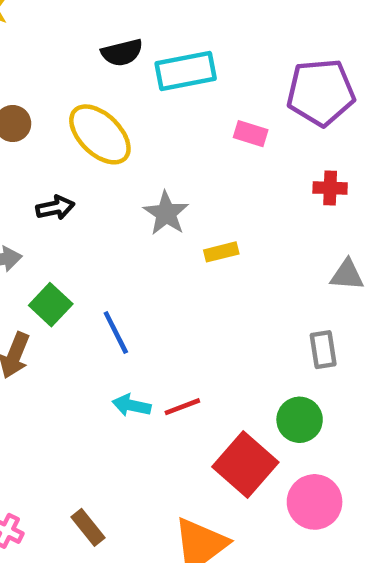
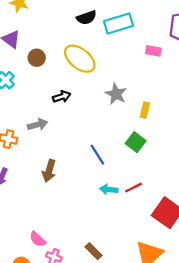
yellow rectangle: (221, 252) -> (145, 110), turned -56
green square: (51, 305) -> (136, 142), moved

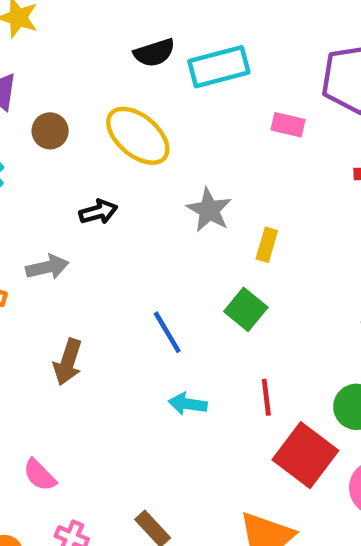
red line: (134, 188) -> (266, 397), moved, turned -72
pink semicircle: (38, 239) -> (40, 475), moved

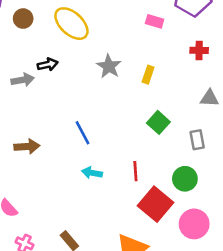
yellow rectangle: (267, 245) -> (148, 75), moved
gray arrow: (47, 267) -> (23, 80), moved
green square: (246, 309) -> (158, 122), moved
brown arrow: (68, 362) -> (27, 146), turned -115

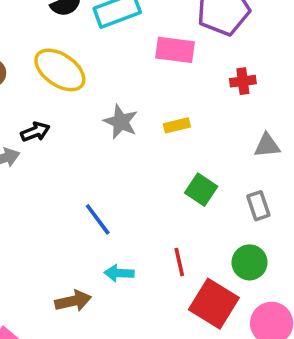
pink rectangle: (155, 21) -> (175, 50), size x1.5
yellow rectangle: (148, 75) -> (177, 125), turned 66
brown arrow: (27, 146) -> (73, 301), moved

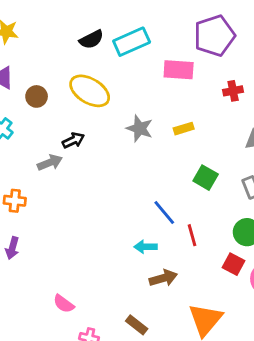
blue line: (98, 219) -> (164, 213), moved
brown arrow: (73, 301) -> (163, 278), moved
red square: (214, 304) -> (234, 264), moved, size x0.6

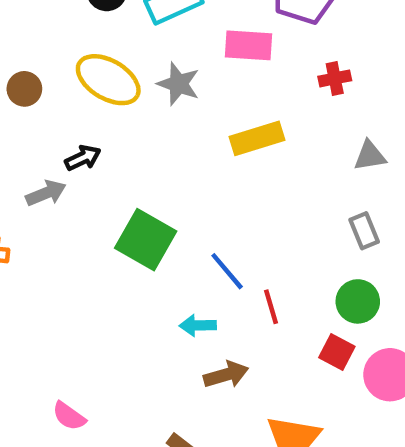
gray star: (140, 128) -> (178, 84), moved
yellow rectangle: (184, 129) -> (257, 138), size x1.6
green square: (206, 178) -> (146, 240), moved, size x1.5

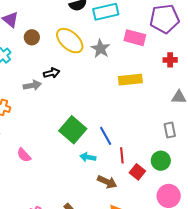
green square: (146, 240) -> (73, 130), moved
red square: (337, 352) -> (137, 172), moved
brown arrow: (226, 375) -> (107, 182), moved, turned 30
pink semicircle: (69, 416) -> (24, 155), moved

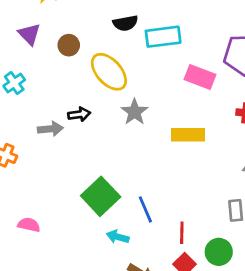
brown circle: (32, 37) -> (69, 45), moved
gray star: (100, 49) -> (135, 112), moved
pink semicircle: (24, 155) -> (29, 225), turned 140
red line: (122, 155) -> (182, 233), moved

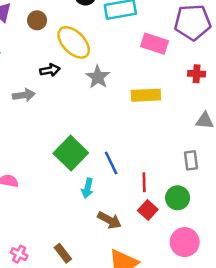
black arrow: (79, 114) -> (50, 70), moved
cyan arrow: (118, 237) -> (88, 188), turned -90

